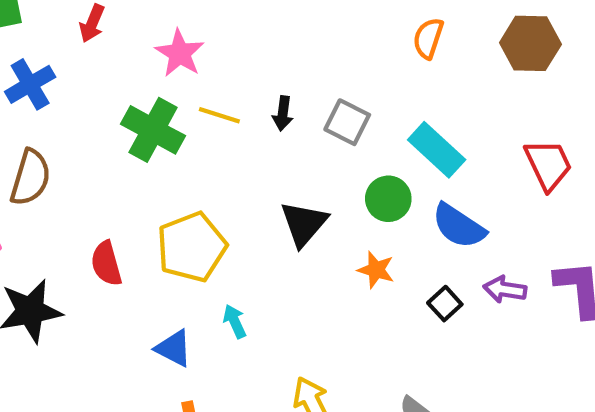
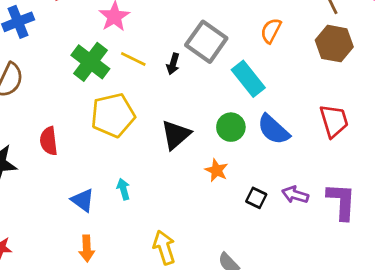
gray square: (347, 122) -> (206, 42), moved, size x1.4
cyan rectangle: (437, 150) -> (248, 79), moved
blue semicircle: (459, 226) -> (273, 129), moved
yellow pentagon: (192, 247) -> (113, 115), moved
black square: (445, 304) -> (256, 198), turned -30

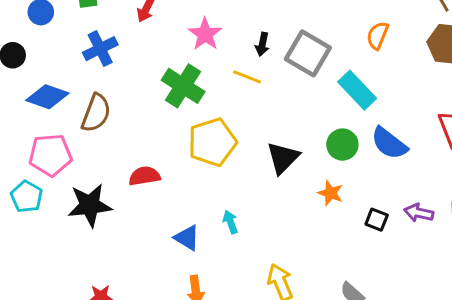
yellow line: (133, 59) -> (247, 77), moved
black arrow: (173, 64) -> (262, 44), moved
red semicircle: (49, 141) -> (144, 176), turned 92

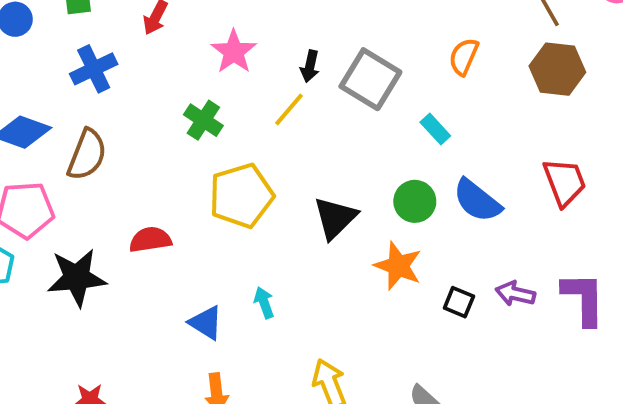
yellow line: (247, 77) -> (289, 109), turned -72
green cross: (183, 86) -> (203, 120), size x0.7
cyan rectangle: (357, 90) -> (435, 129), size x0.6
orange star: (331, 193) -> (398, 266), size x1.4

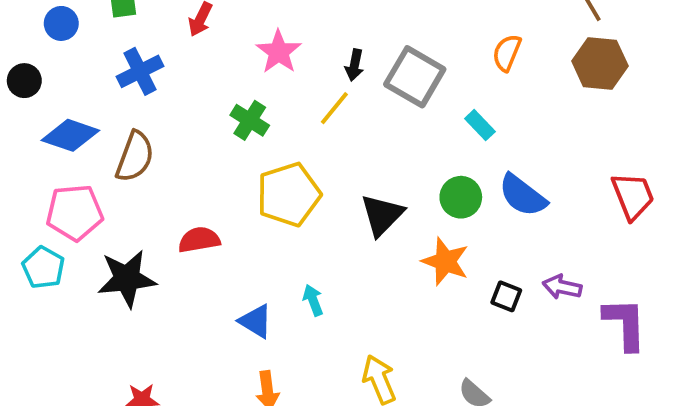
red trapezoid: (565, 182) -> (633, 196), moved
purple L-shape: (584, 299) -> (625, 324), moved

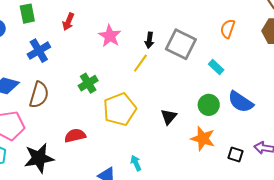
green cross: (250, 120) -> (88, 83), moved, turned 30
black triangle: (382, 215) -> (169, 117), size x0.7

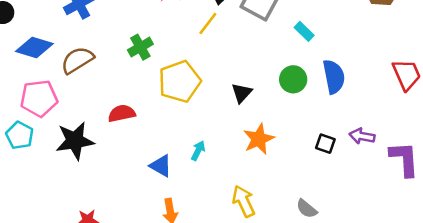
brown semicircle: (39, 95) -> (77, 60), turned -140
blue semicircle: (241, 102) -> (334, 77), turned -136
orange star: (203, 139) -> (259, 139), moved, turned 30
cyan arrow: (136, 163) -> (198, 151), turned 49

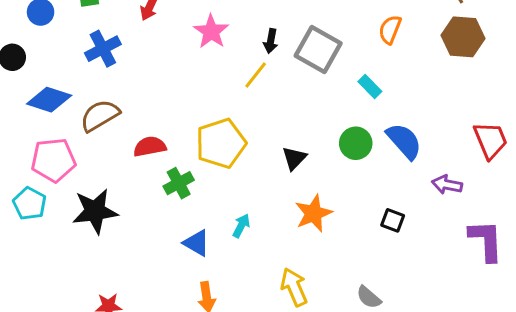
green cross: (140, 47) -> (179, 183), moved
blue semicircle: (334, 77) -> (404, 141), turned -32
red semicircle: (122, 113) -> (150, 147), moved
purple arrow: (362, 136) -> (447, 185), moved

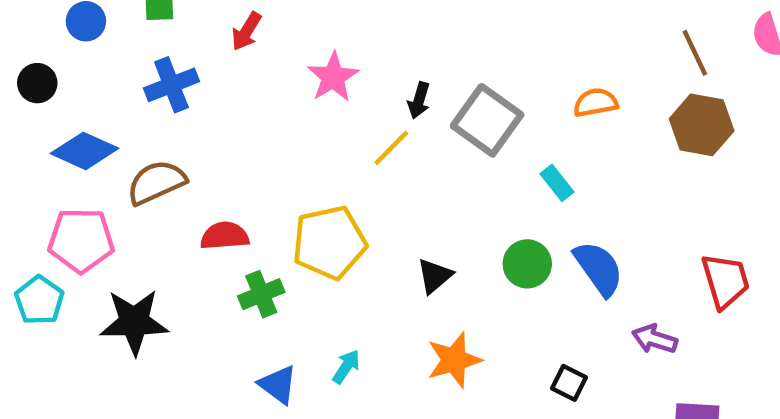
orange semicircle: (390, 30) -> (596, 103), turned 52

